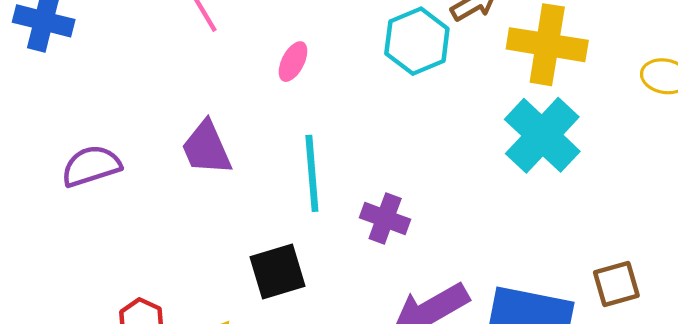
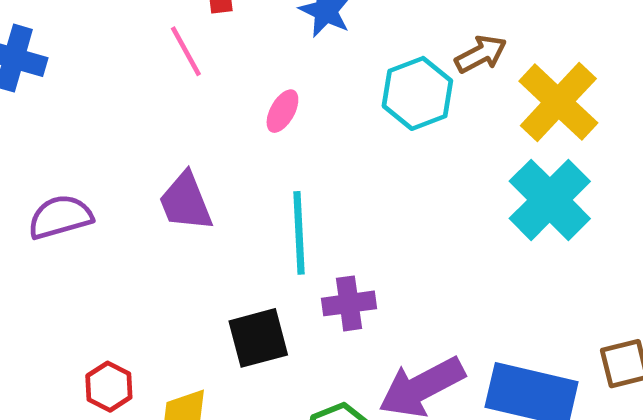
yellow cross: (547, 45) -> (558, 102), turned 32
purple cross: (385, 219) -> (349, 303), moved, turned -30

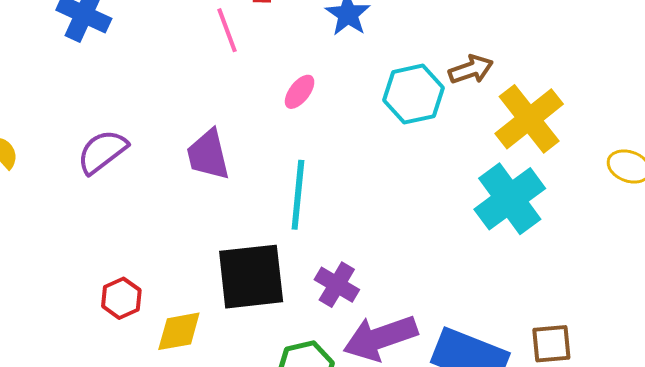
purple semicircle: (60, 217) -> (102, 152), turned -30
purple cross: (349, 303) -> (337, 285), moved, turned 30
black square: (258, 338) -> (251, 277), size x1.4

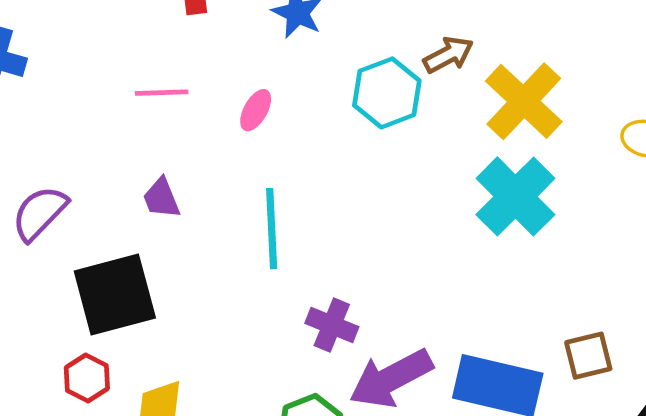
pink line: (227, 30) -> (162, 93), moved, turned -63
purple trapezoid: (208, 155) -> (161, 198), size x0.7
black square: (251, 277) -> (115, 294), moved

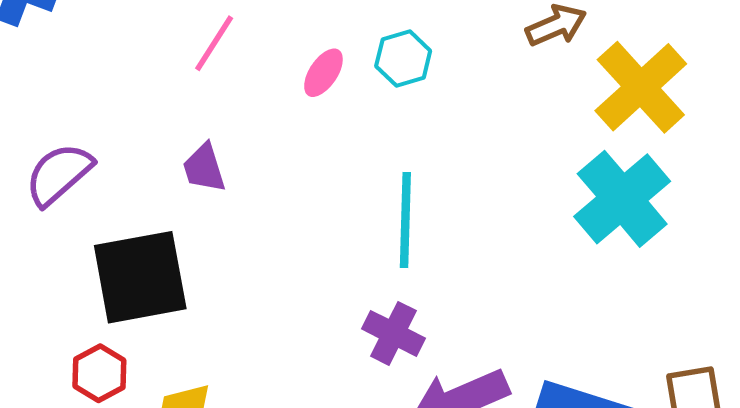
pink line: (162, 93) -> (214, 43), turned -60
cyan hexagon: (387, 93) -> (403, 58), moved, size x0.7
cyan line: (272, 229) -> (405, 220), moved

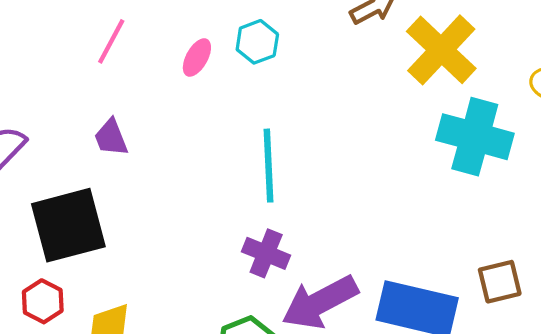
cyan cross: (622, 199) -> (475, 137), moved, turned -30

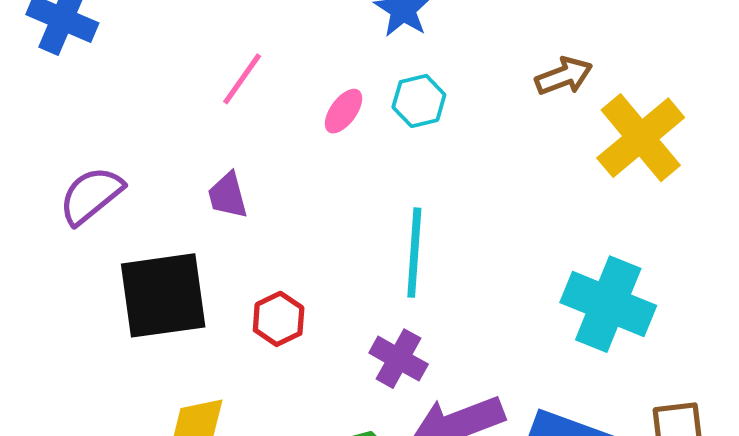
cyan cross: (475, 137) -> (608, 304), moved
red hexagon: (43, 301) -> (279, 319), moved

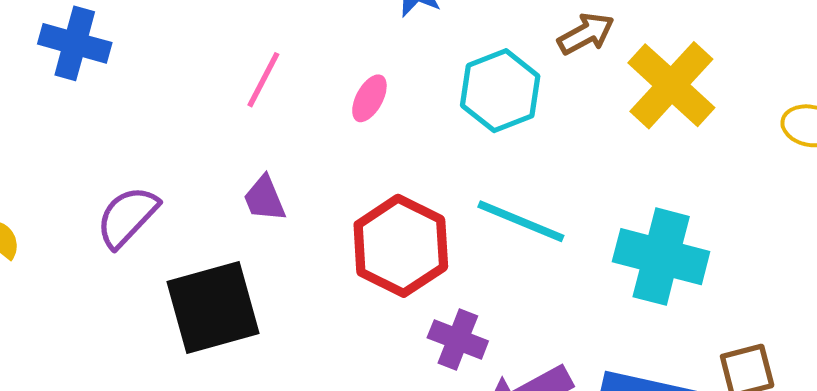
cyan hexagon: (419, 101) -> (500, 91), moved, size x1.5
cyan line: (414, 253) -> (521, 221), moved, turned -64
red hexagon: (279, 319) -> (401, 246), moved, size x1.8

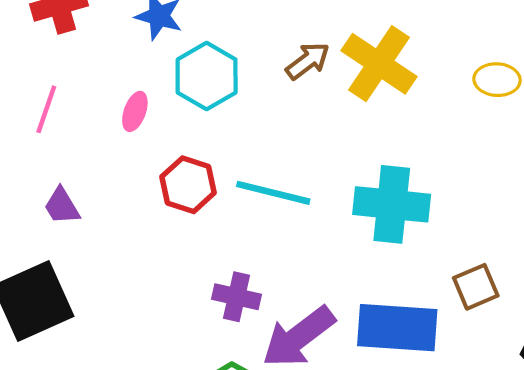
brown arrow: (586, 34) -> (308, 61), moved
cyan hexagon: (500, 91) -> (207, 76), moved
red hexagon: (401, 246) -> (188, 185), moved, size x0.7

